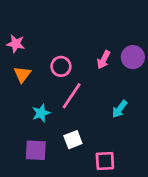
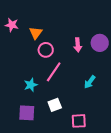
pink star: (16, 44) -> (12, 25), moved
pink arrow: (104, 60) -> (78, 45), turned -32
orange triangle: (22, 74) -> (36, 33), moved

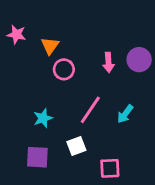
pink line: (54, 72) -> (90, 110), moved

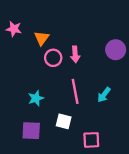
pink arrow: (108, 62) -> (75, 54), moved
pink line: (90, 110) -> (75, 91), turned -45
white square: (76, 146) -> (64, 121), turned 35

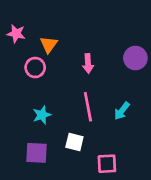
pink circle: (53, 58) -> (35, 68), moved

